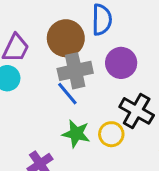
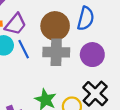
blue line: (67, 94) -> (24, 49), moved

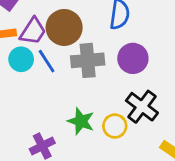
brown circle: (55, 26) -> (64, 27), moved

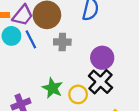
purple circle: (133, 58) -> (102, 58), moved
gray cross: (88, 60) -> (62, 42), size x0.7

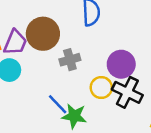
blue line: (31, 39) -> (58, 104), moved
yellow circle: (78, 94) -> (101, 88), moved

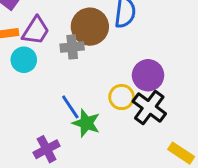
brown circle: (43, 34) -> (90, 27), moved
gray cross: (70, 60) -> (72, 47), moved

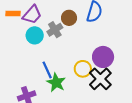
brown circle: (90, 27) -> (69, 18), size x0.6
gray cross: (72, 47) -> (55, 30), turned -35
cyan circle: (24, 60) -> (35, 35), moved

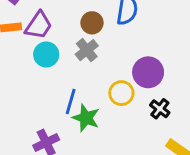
gray cross: (55, 30) -> (87, 50), moved
blue line: (47, 70) -> (71, 101), turned 48
black cross: (100, 79) -> (160, 109), moved, size x0.6

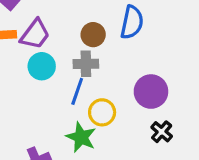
gray cross: (87, 50) -> (86, 64), turned 35
yellow circle: (121, 93) -> (102, 112), moved
blue line: (71, 101) -> (77, 91), moved

